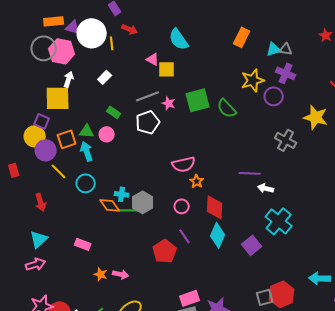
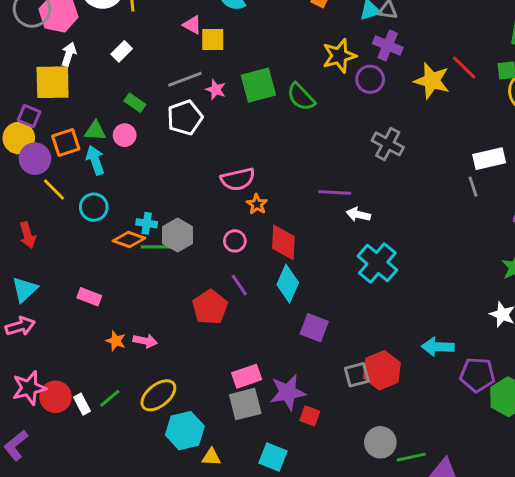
yellow star: (316, 117) -> (432, 81), moved
orange diamond: (110, 205) -> (129, 239), turned -35
purple square: (252, 245) -> (314, 328), moved, turned -30

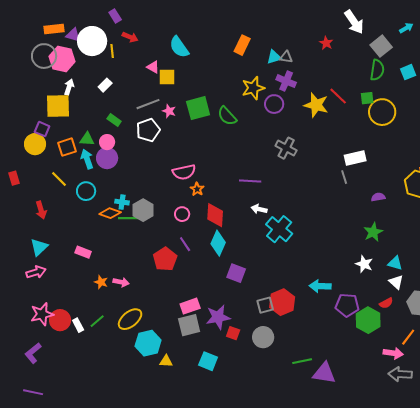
purple circle: (35, 159) -> (107, 158), moved
white arrow: (358, 214) -> (259, 209), moved
gray circle: (380, 442) -> (263, 337), moved

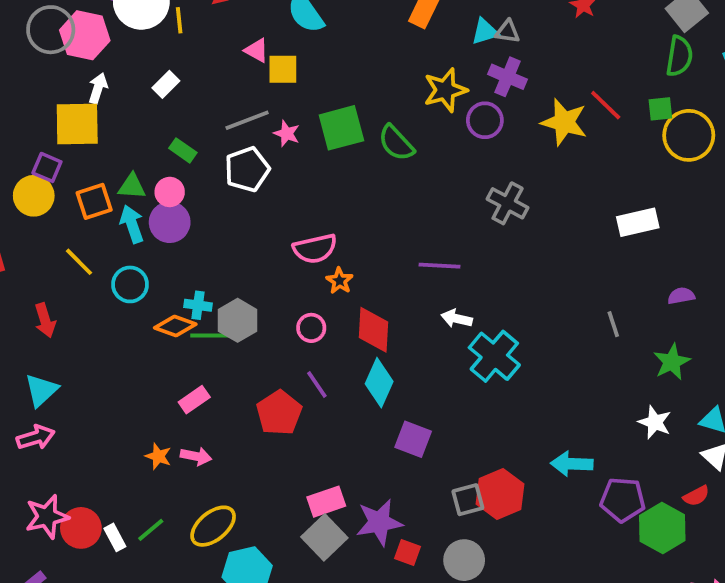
gray line: (344, 177) -> (613, 324), moved
pink rectangle: (83, 252) -> (194, 400), moved, turned -56
gray square: (189, 325) -> (324, 537), turned -30

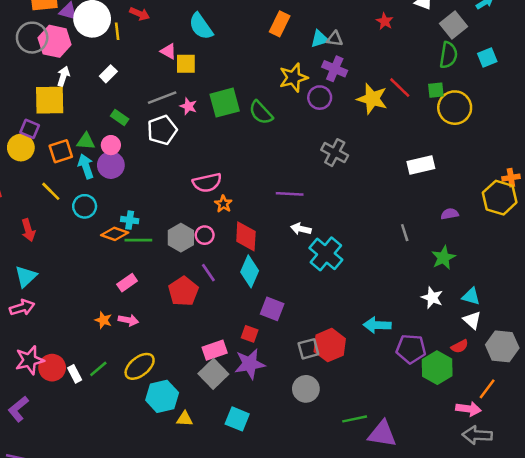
gray hexagon: (238, 320) -> (181, 238), moved
red square: (407, 553) -> (250, 334), moved

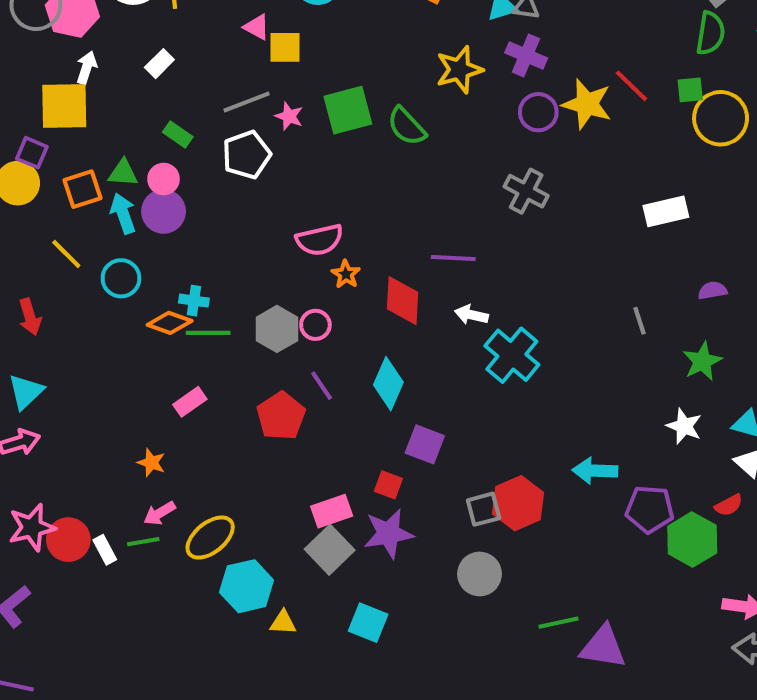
purple circle: (320, 98) -> (538, 112), moved
red diamond: (246, 236) -> (403, 301), moved
pink arrow: (128, 320) -> (159, 513), moved, turned 138
green line: (98, 369) -> (143, 542), turned 30

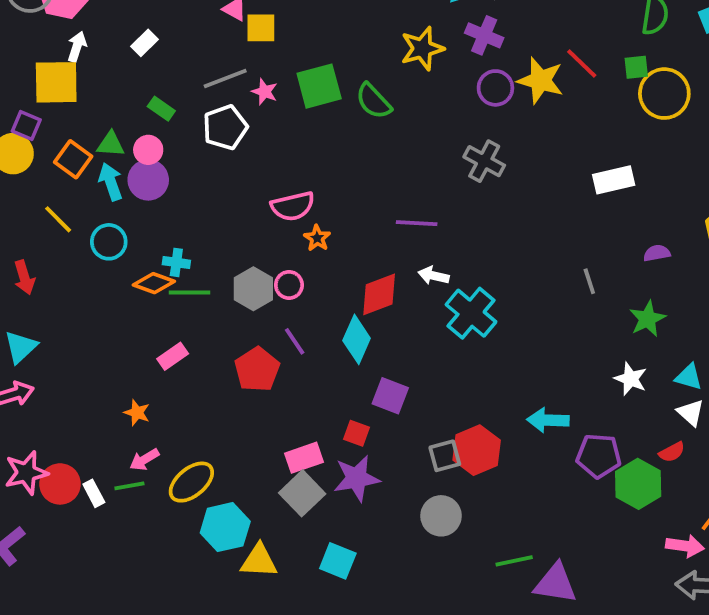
orange square: (82, 189) -> (73, 159), turned -36
red diamond: (403, 301) -> (379, 294), moved, turned 66
yellow triangle: (283, 623) -> (259, 561), size x1.5

